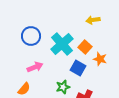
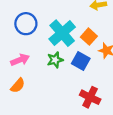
pink arrow: (35, 67) -> (20, 60), moved
green star: (63, 87) -> (55, 60), moved

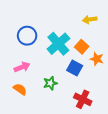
green star: (55, 60) -> (50, 83), moved
orange semicircle: (18, 86) -> (20, 89), turned -96

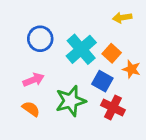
green star: (50, 83) -> (71, 101), size x1.6
red cross: (83, 99) -> (113, 108), moved

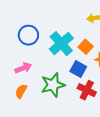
orange semicircle: (31, 109) -> (21, 91), turned -96

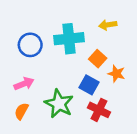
cyan cross: (61, 44) -> (69, 39), moved, turned 35
green star: (53, 85) -> (59, 104), turned -30

